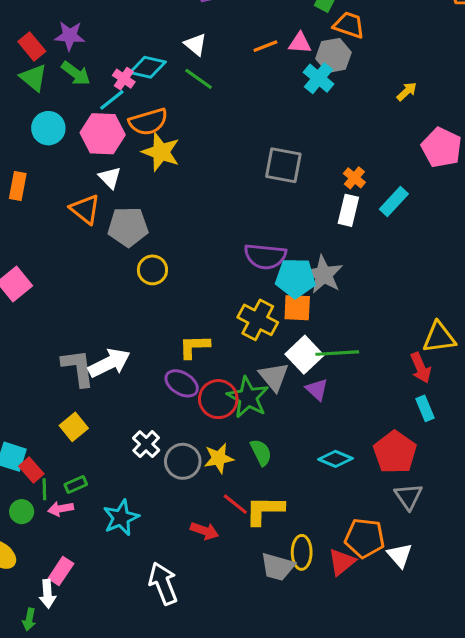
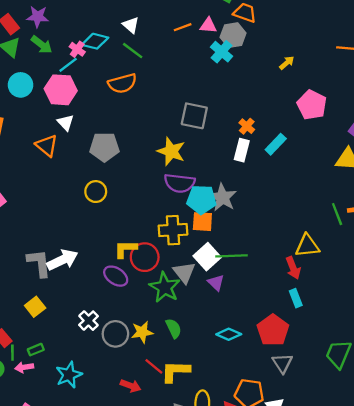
orange semicircle: (148, 122) -> (122, 83), moved
yellow star: (161, 152) -> (171, 151), moved
gray pentagon: (128, 227) -> (104, 147), moved
yellow cross: (258, 320) -> (173, 230), turned -32
red circle: (218, 399) -> (145, 257), moved

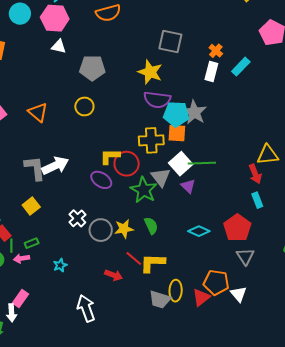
white triangle: (65, 123) -> (59, 46), turned -35
orange triangle: (47, 146) -> (38, 112), moved
cyan star: (69, 375) -> (60, 265), size x0.6

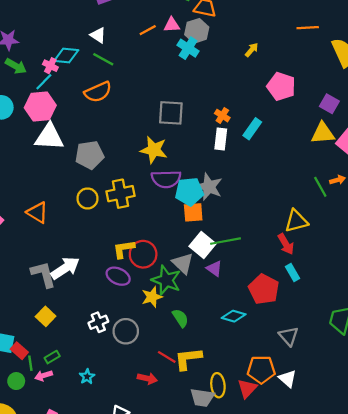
white triangle: (59, 46) -> (49, 137), size x1.8
yellow cross: (151, 140) -> (121, 194), moved
white cross: (77, 218) -> (98, 322), turned 30
red pentagon: (237, 228) -> (264, 289), moved
yellow star: (124, 229) -> (152, 297), moved

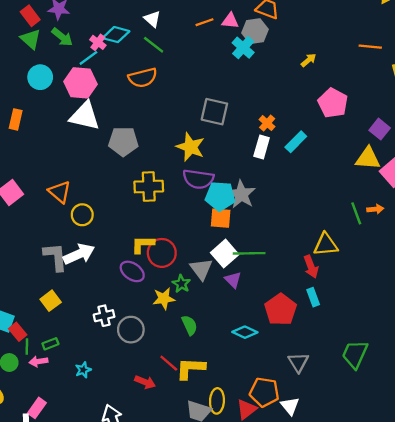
yellow circle: (87, 198) -> (82, 215), moved
green star: (166, 280) -> (181, 284), size x0.6

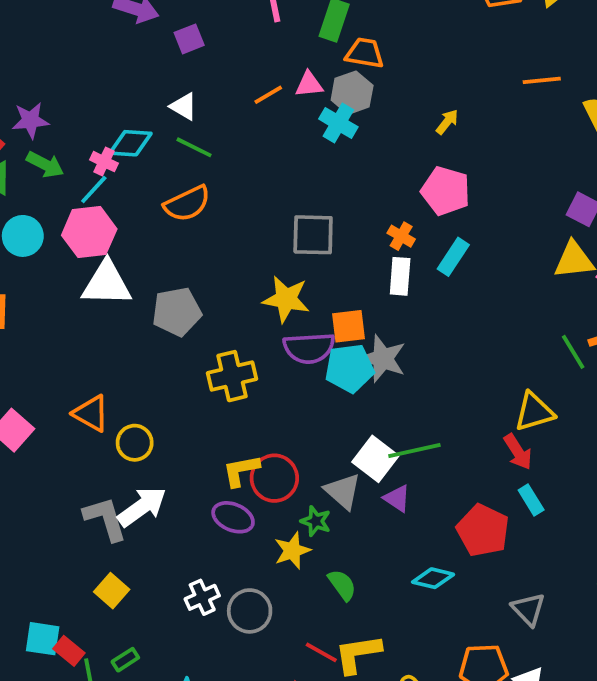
pink pentagon: (333, 103) -> (446, 191), moved
orange square: (221, 218) -> (349, 326), moved

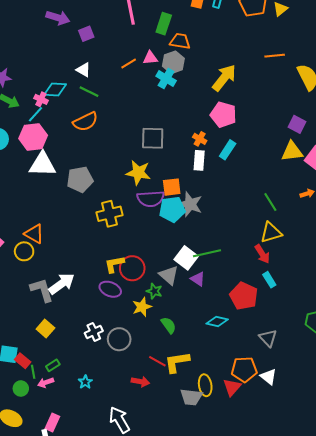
yellow arrow: (447, 122) -> (224, 78), size x2.0
green line: (573, 352) -> (270, 202), moved
yellow circle: (135, 443) -> (24, 251), moved

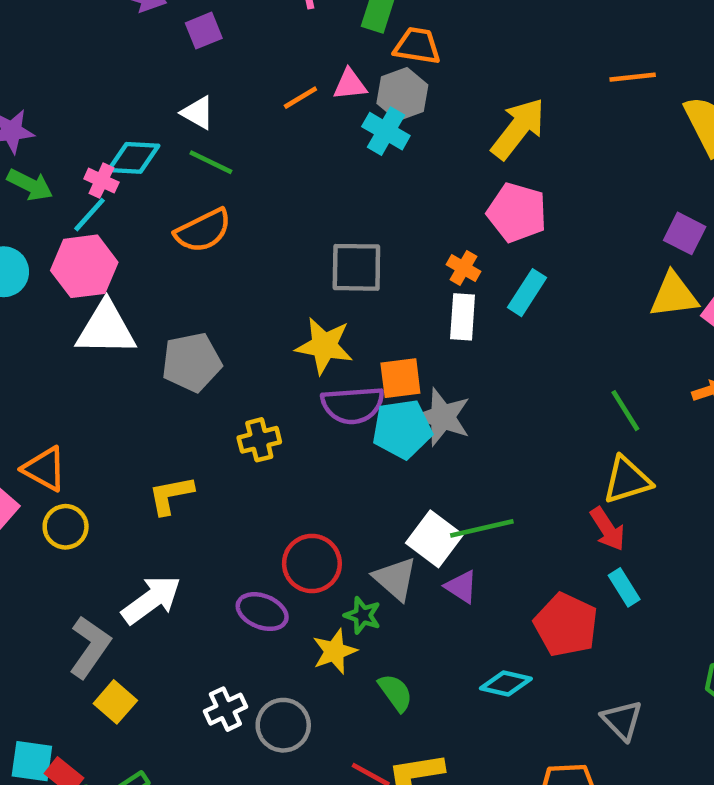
yellow cross: (109, 214) -> (259, 440), size x0.7
orange triangle: (34, 234) -> (44, 469), moved
yellow L-shape: (114, 264) -> (171, 495), moved
gray L-shape: (42, 290) -> (90, 647), moved, turned 52

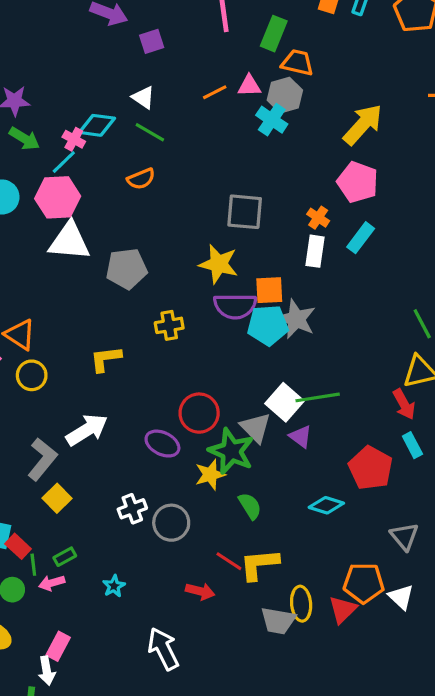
orange semicircle: (203, 231) -> (141, 179), size x0.7
green star: (363, 615) -> (231, 451), size x1.8

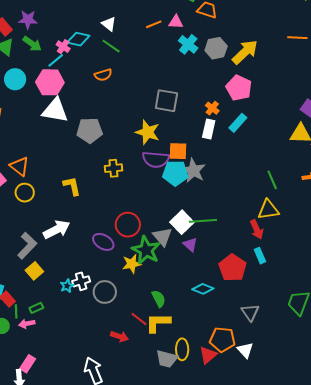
gray hexagon: (285, 95) -> (216, 48), moved
yellow L-shape: (106, 359) -> (72, 186), turned 80
green semicircle: (250, 506) -> (159, 299), moved
cyan star: (114, 586) -> (67, 286), moved

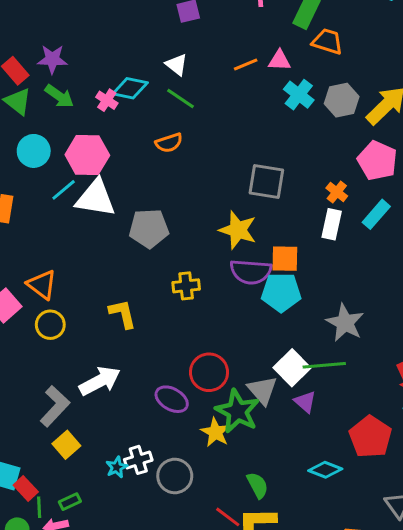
cyan line: (56, 60) -> (64, 190), moved
gray star: (193, 171) -> (345, 323), moved
yellow star: (132, 264) -> (216, 432), turned -30

